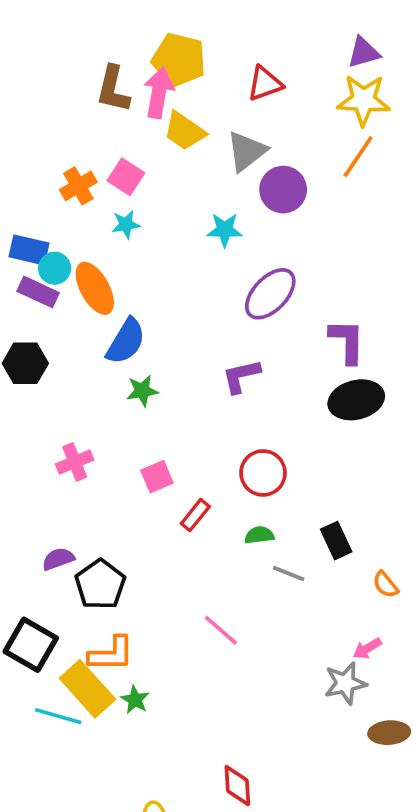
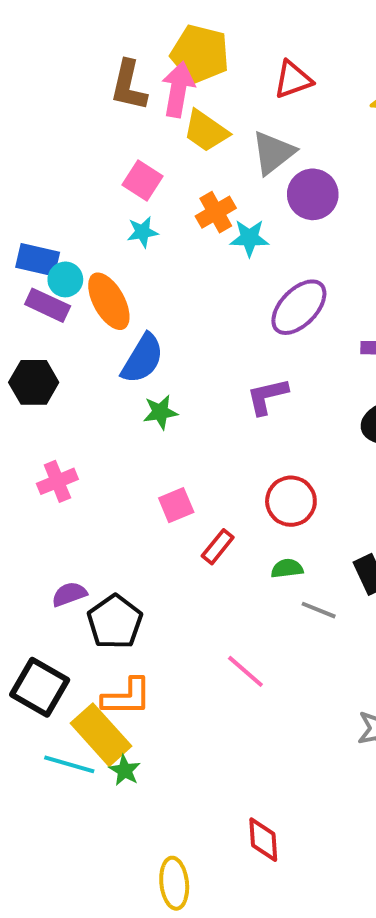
orange cross: (78, 186) -> (216, 212), moved
pink cross: (75, 462) -> (57, 481), moved
green star: (135, 700) -> (125, 770), moved

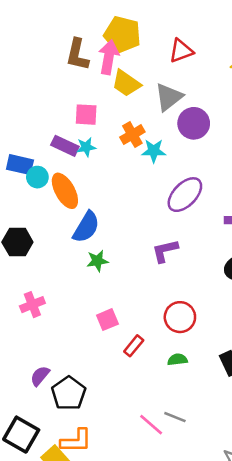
pink square: (143, 180) -> (86, 115), turned -30
purple rectangle: (48, 305) -> (65, 146), moved
purple semicircle: (69, 594) -> (40, 376), turned -30
gray line: (319, 610) -> (175, 417), moved

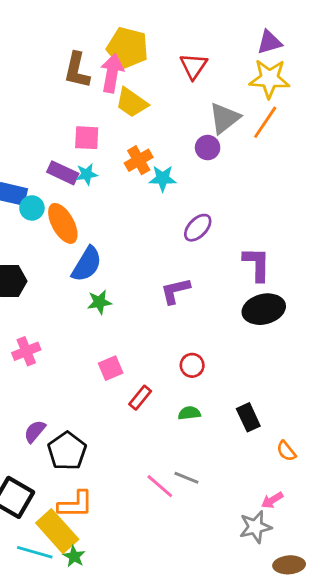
red triangle: (181, 51) -> (194, 66), turned -36
gray triangle: (169, 97) -> (224, 118), moved
purple circle: (194, 123) -> (208, 148), size x0.7
purple ellipse: (185, 195) -> (198, 228), size x0.7
red circle: (180, 317) -> (192, 365), size x0.7

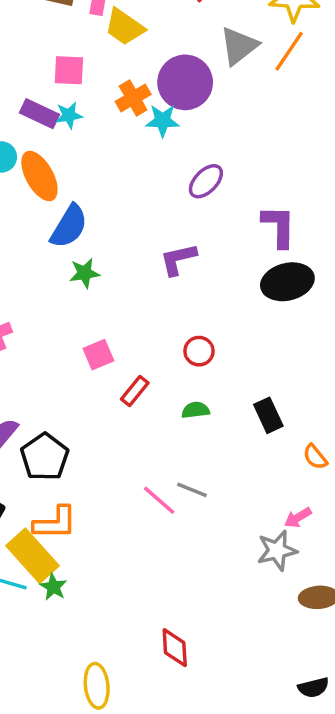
purple circle: (208, 148) -> (185, 82), moved, size x1.8

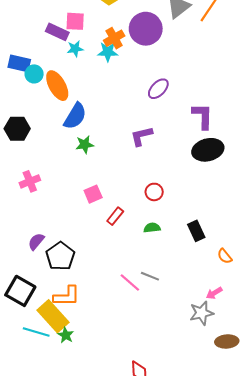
purple rectangle: (39, 114) -> (57, 32), moved
cyan star: (163, 121) -> (108, 52), moved

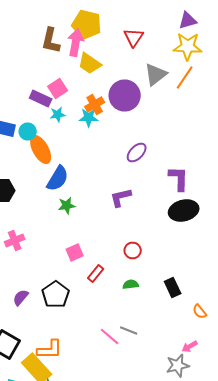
pink square: (75, 21) -> (58, 88), turned -36
cyan circle: (34, 74) -> (28, 132), moved
black pentagon: (60, 256) -> (56, 294), moved

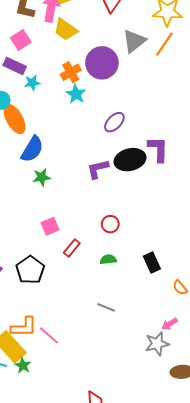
pink square: (58, 88) -> (21, 40), moved
cyan star: (89, 118) -> (76, 94), moved, turned 30
black ellipse: (184, 210) -> (130, 160), moved
pink line: (110, 336) -> (49, 335), moved

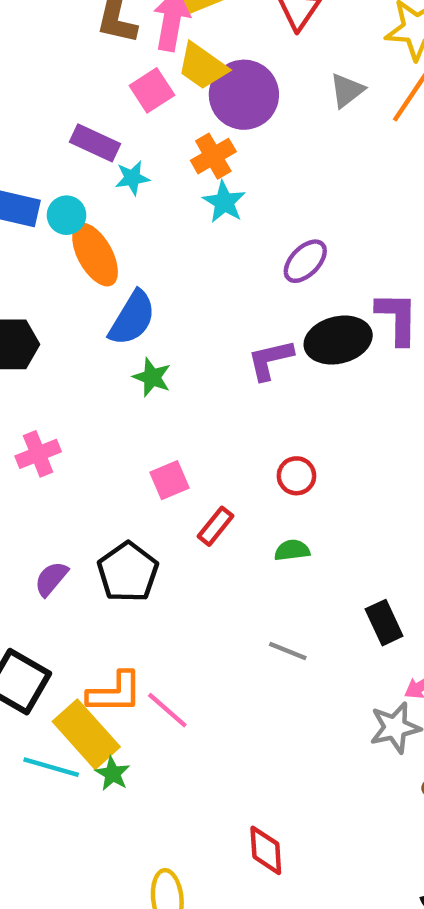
pink square: (21, 40) -> (152, 90), moved
gray triangle: (134, 41) -> (347, 90), size x0.7
purple circle: (102, 63) -> (244, 95), moved
green star: (42, 177) -> (152, 377), turned 30
black rectangle: (152, 263) -> (384, 623), moved

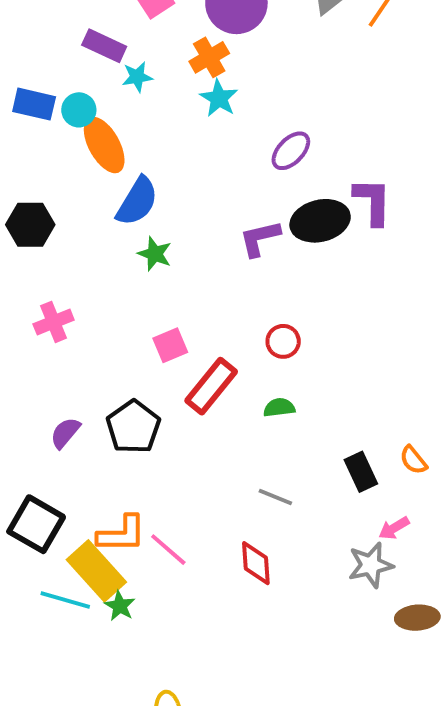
red rectangle: (215, 526) -> (211, 386), size x1.6
red diamond: (266, 850) -> (256, 563), moved

